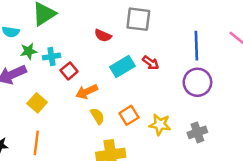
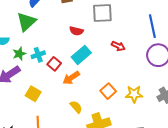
cyan rectangle: (122, 67) -> (81, 55), moved
yellow semicircle: (97, 116) -> (76, 107), moved

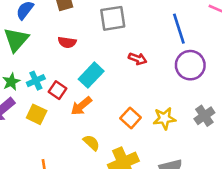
red semicircle: (76, 31) -> (67, 42), moved
yellow square: (33, 94) -> (37, 114), moved

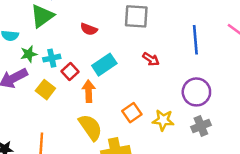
purple circle: (190, 65) -> (196, 92), moved
orange arrow: (81, 106) -> (89, 91), turned 115
yellow semicircle: (91, 143) -> (90, 127), size x1.6

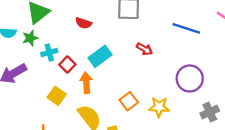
blue line: (195, 40) -> (186, 28), turned -64
green star: (29, 54) -> (30, 38), moved
yellow square: (45, 90) -> (57, 96), moved
gray cross: (201, 126) -> (210, 112), moved

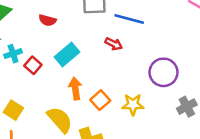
blue line: (186, 28) -> (129, 19), moved
orange arrow: (86, 83) -> (75, 89), moved
yellow square: (57, 96) -> (13, 110), moved

